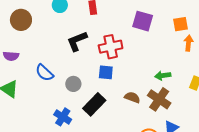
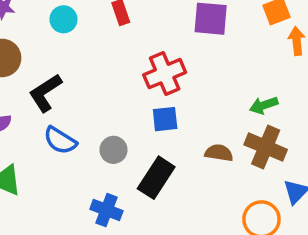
black L-shape: (77, 41) -> (45, 93), moved

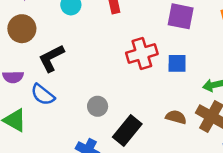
blue square: (165, 119) -> (177, 63), moved
blue semicircle: (60, 141) -> (43, 95), moved

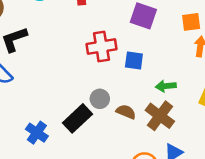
gray circle: (98, 106) -> (100, 99), moved

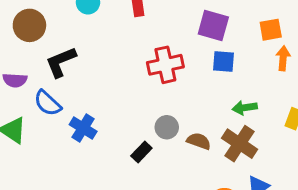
blue square: (134, 61) -> (223, 61), moved
black rectangle: (78, 118) -> (141, 152), size x0.6
blue cross: (37, 133) -> (83, 128), moved

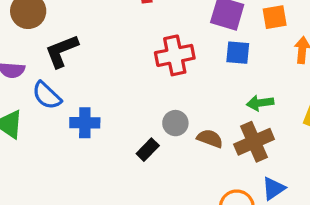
orange square: (271, 30) -> (275, 17), moved
blue cross: (83, 128) -> (85, 123), turned -32
brown cross: (240, 144) -> (254, 142), turned 32

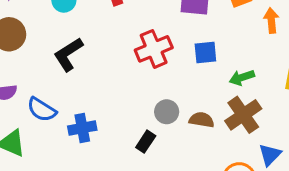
black L-shape: (62, 51) -> (68, 54), moved
blue square: (238, 53) -> (205, 52), moved

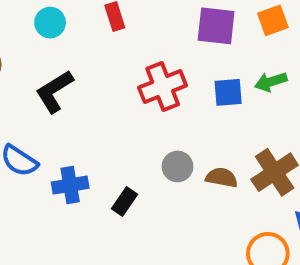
green arrow: (242, 78) -> (271, 82), moved
black rectangle: (146, 142) -> (124, 201), moved

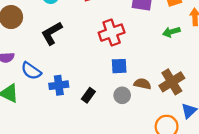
blue square: (228, 92) -> (119, 66), moved
gray circle: (177, 166) -> (122, 95), moved

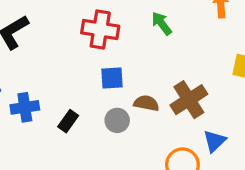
green arrow: (171, 32) -> (162, 23), moved, turned 70
red cross: (112, 33) -> (100, 30), turned 30

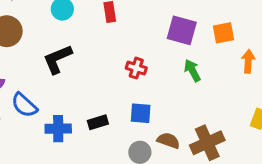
red cross: (100, 30) -> (136, 68), size x0.6
black rectangle: (68, 121) -> (98, 122), moved, turned 30

